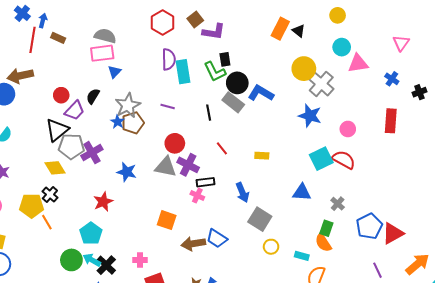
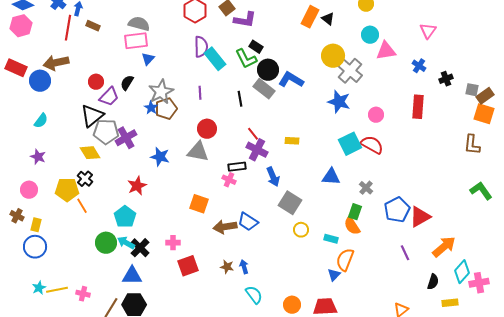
black rectangle: (225, 59) -> (256, 47), turned -48
cyan rectangle: (183, 72) -> (215, 59), turned -30
purple line: (168, 106) -> (200, 93), turned 72
purple cross: (188, 165) -> (257, 150), moved

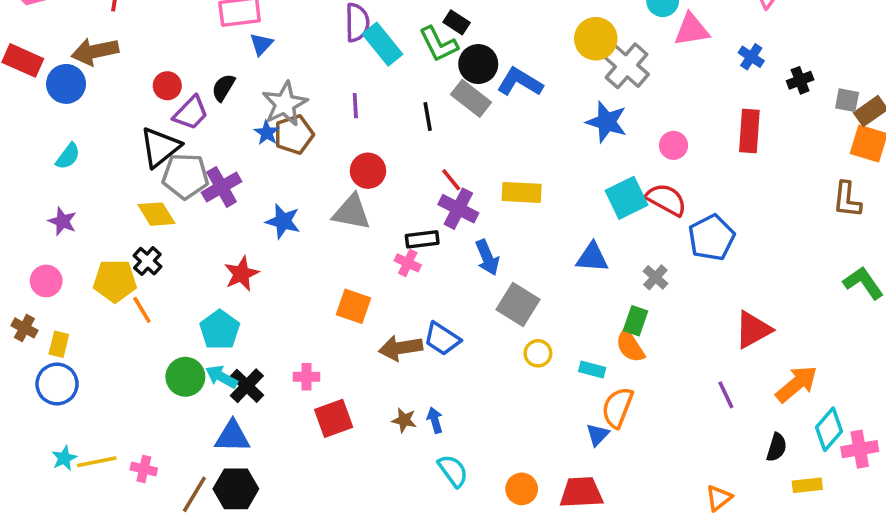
yellow rectangle: (292, 141) -> (522, 192), size x1.5
blue pentagon: (397, 210) -> (711, 238), moved

